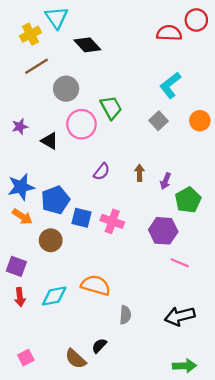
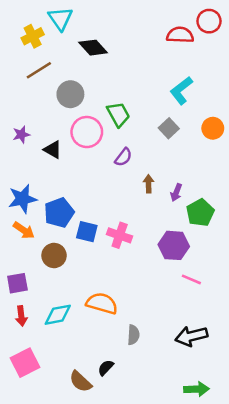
purple semicircle: (102, 172) -> (123, 157), moved
purple square: (16, 266) -> (17, 283), turned -30
pink square: (26, 358) -> (25, 363), moved, size x1.6

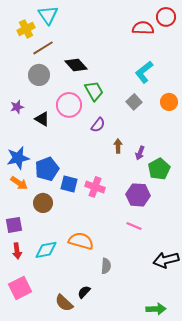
black diamond: (93, 48) -> (76, 65), moved
brown line: (39, 70) -> (43, 48), moved
gray circle: (70, 94) -> (39, 75), moved
pink line: (191, 279) -> (134, 226), moved
black arrow: (191, 336) -> (166, 260), moved

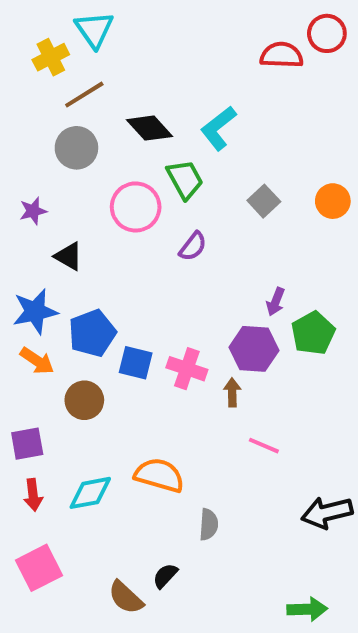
cyan L-shape: (144, 72) -> (218, 128), moved
black triangle: (42, 119) -> (69, 256), moved
brown arrow: (118, 146) -> (232, 392), moved
purple hexagon: (138, 195) -> (254, 349), moved

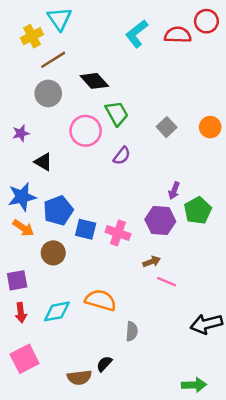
cyan L-shape: (218, 128) -> (137, 34), moved
brown arrow: (232, 392) -> (152, 262), moved, turned 70
brown semicircle: (126, 597) -> (79, 377), turned -50

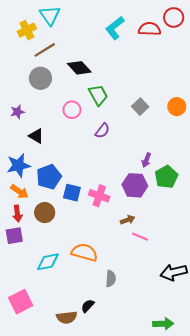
pink circle: (86, 131) -> (72, 110), size x0.7
red arrow: (21, 313) -> (17, 214), moved

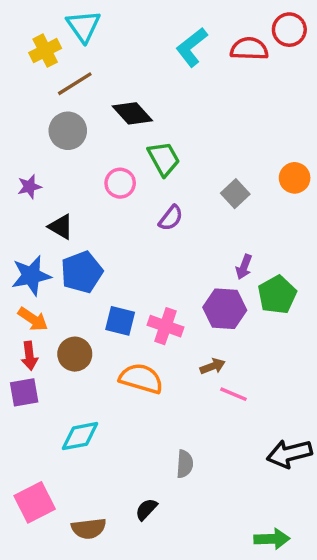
gray square: (140, 107) -> (235, 194), moved
blue pentagon: (49, 177) -> (82, 272), moved
orange semicircle: (85, 252) -> (141, 378), moved
brown semicircle: (67, 317) -> (89, 529), moved

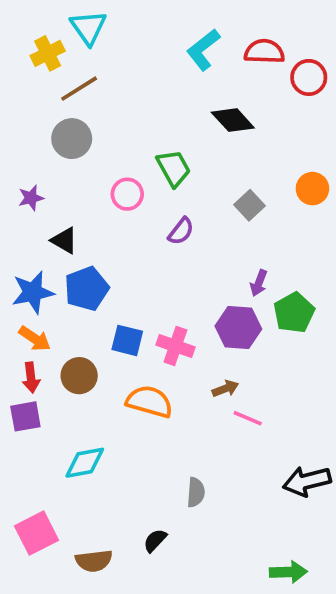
red circle: (289, 30) -> (309, 77), moved
black diamond: (132, 113) -> (233, 120), moved

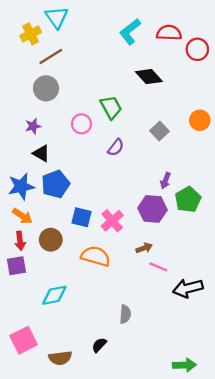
purple star: (31, 198) -> (33, 126), moved
pink cross: (175, 346) -> (112, 221), turned 30
black arrow: (307, 481) -> (188, 288), moved

